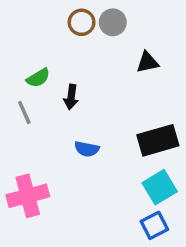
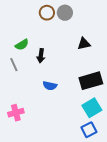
black triangle: (147, 62) -> (84, 44), moved
pink cross: (28, 196) -> (16, 113), size x0.7

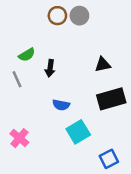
black triangle: (84, 44) -> (103, 65), moved
cyan square: (92, 108) -> (78, 132), moved
pink cross: (16, 113) -> (19, 138), turned -35

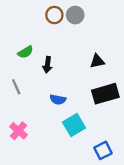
gray line: (17, 79) -> (16, 87), moved

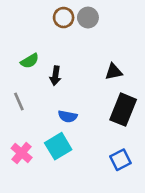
black rectangle: (105, 94) -> (123, 110), turned -52
cyan square: (74, 125) -> (58, 146), moved
blue square: (103, 150) -> (120, 160), moved

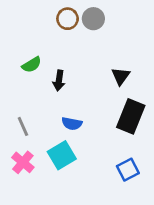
black triangle: (114, 72) -> (121, 76), turned -42
gray line: (19, 101) -> (23, 126), moved

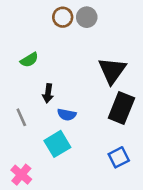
black triangle: (121, 76) -> (112, 71), size x1.6
black arrow: (59, 80) -> (48, 93), moved
pink cross: (23, 162) -> (21, 175), moved

